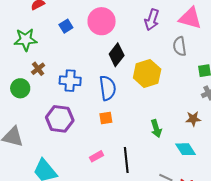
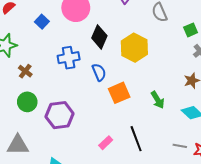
blue cross: (70, 81) -> (69, 58), moved
green circle: (20, 88) -> (27, 102), moved
blue semicircle: (108, 88) -> (99, 72), size x0.7
orange square: (106, 118) -> (119, 93), moved, size x1.5

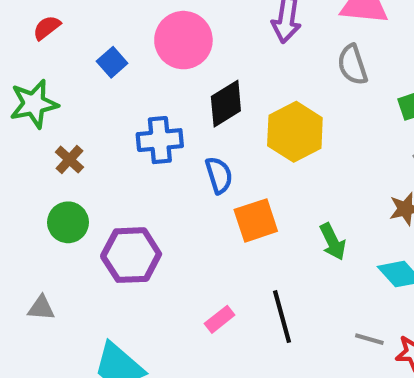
black diamond: (99, 37) -> (226, 104), turned 30
gray triangle: (18, 145) -> (41, 308), size x0.6

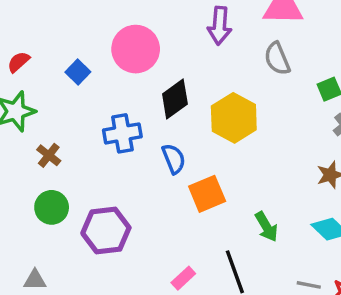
red semicircle: (47, 28) -> (19, 62), moved
green arrow: (333, 242) -> (266, 227), moved

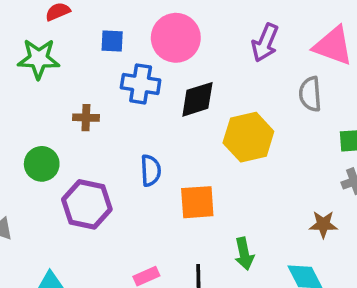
blue square: (78, 72) -> (112, 41), turned 30
blue cross: (122, 133) -> (141, 84), moved
brown cross: (49, 155) -> (86, 118), moved, turned 35
blue semicircle: (174, 159) -> (151, 170), moved

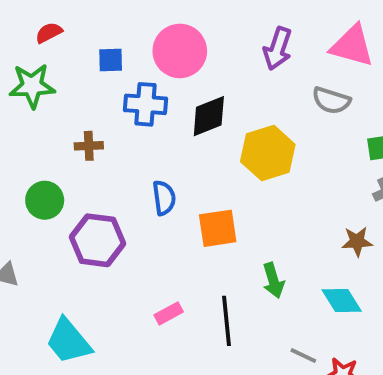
gray semicircle: (310, 94) -> (331, 100), turned -64

